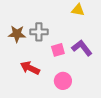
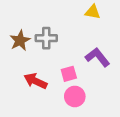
brown star: (17, 34) -> (20, 40), turned -30
pink square: (58, 50) -> (69, 74), moved

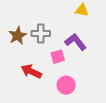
purple L-shape: (97, 57) -> (76, 42), moved
pink square: (69, 74) -> (58, 57), moved

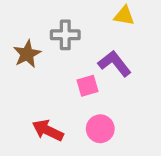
gray cross: (41, 33) -> (65, 35), moved
red arrow: (31, 71) -> (48, 130), moved

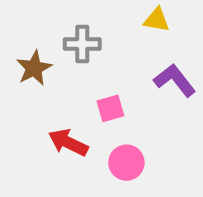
purple L-shape: (115, 64) -> (175, 80), moved
red arrow: (48, 130) -> (68, 142), moved

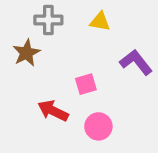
yellow triangle: (157, 20) -> (100, 22), moved
gray cross: (82, 44) -> (48, 20), moved

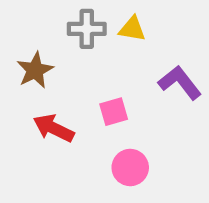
gray cross: (48, 20) -> (87, 29), moved
red arrow: (53, 111) -> (54, 128), moved

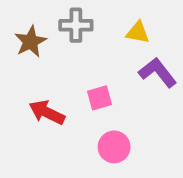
yellow triangle: (132, 29) -> (138, 32), moved
brown star: (35, 70) -> (31, 42), moved

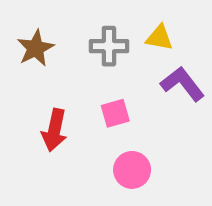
gray cross: (76, 25) -> (109, 46), moved
red arrow: (47, 112) -> (54, 130), turned -104

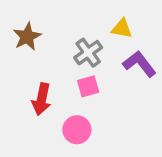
gray cross: (109, 46) -> (88, 53), moved, turned -36
pink circle: (132, 170) -> (77, 130), moved

